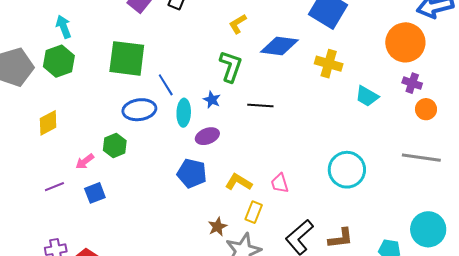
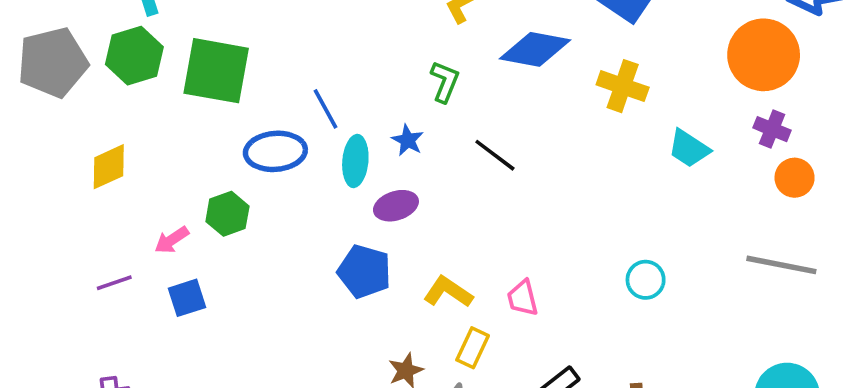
green square: (127, 58) -> (216, 71), moved
green L-shape: (231, 66) -> (445, 82), size x0.7
black line: (260, 105) -> (495, 155), turned 30
cyan circle: (347, 170) -> (646, 280), size x0.6

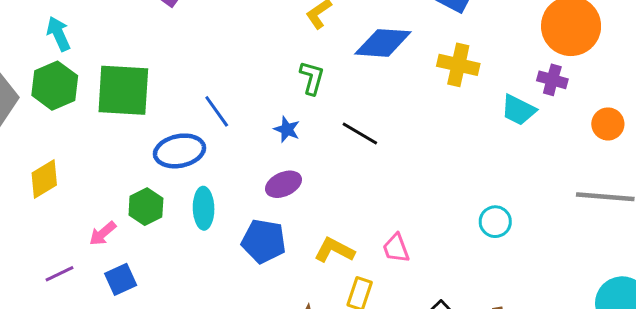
purple cross: (772, 129) -> (552, 80), moved
cyan ellipse: (355, 161) -> (204, 208), moved

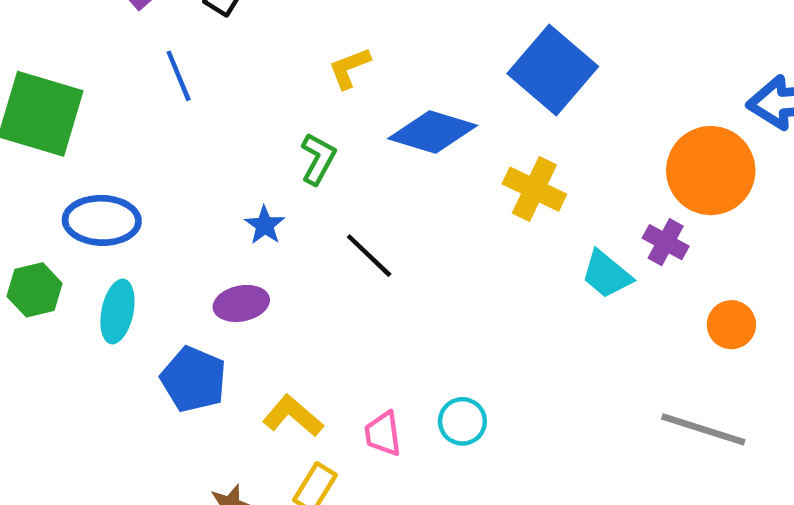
blue line: (217, 111) -> (179, 76), moved
cyan circle: (495, 222) -> (462, 421), moved

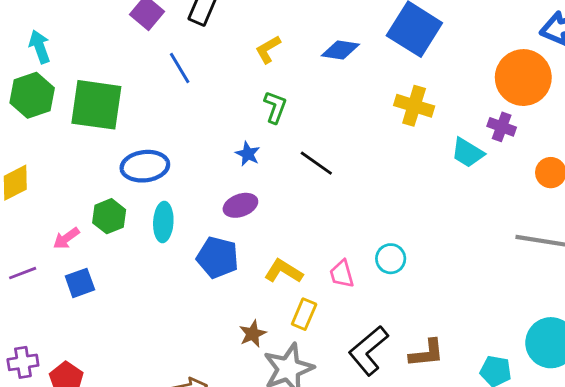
yellow L-shape: (349, 68) -> (268, 49), moved
blue diamond: (433, 132) -> (340, 50), moved, size x0.7

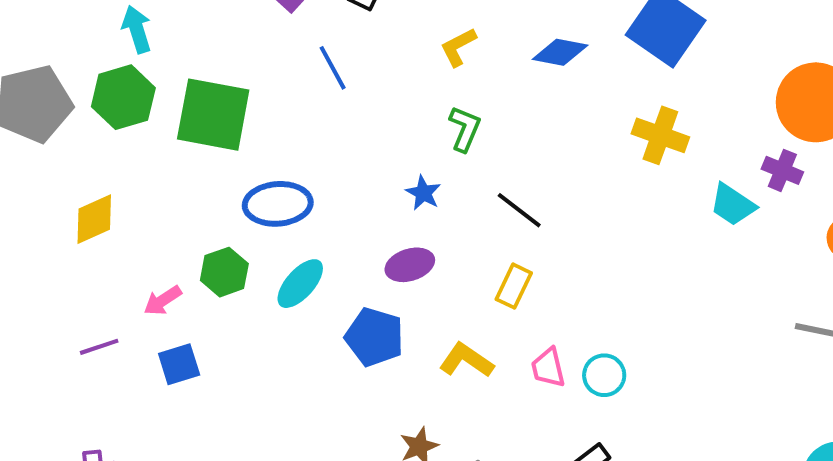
cyan ellipse: (163, 222) -> (300, 284), turned 36
cyan circle: (391, 259) -> (604, 375), moved
yellow rectangle: (304, 314) -> (514, 286), moved

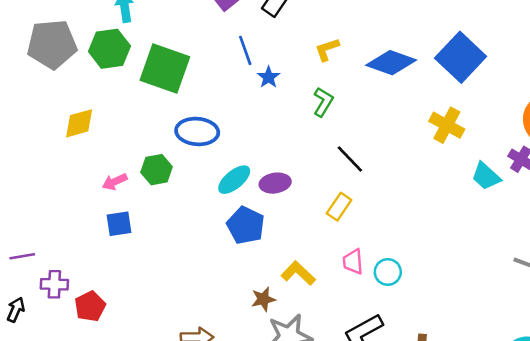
blue diamond: (560, 52) -> (391, 63), size x1.4
blue star: (423, 193) -> (269, 77), moved
cyan ellipse: (300, 284) -> (234, 180), moved
purple line: (99, 347) -> (22, 256), moved
yellow L-shape: (466, 360) -> (298, 273), moved

